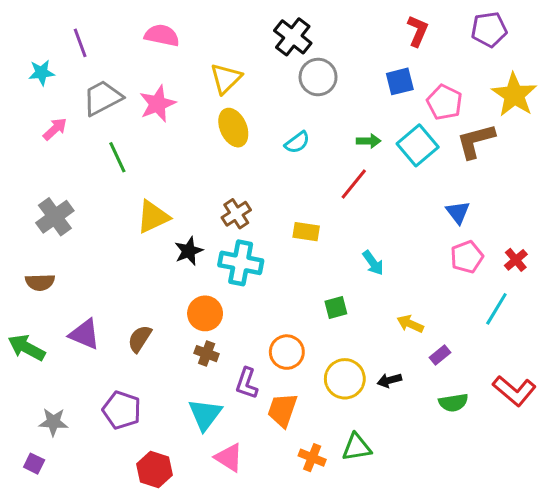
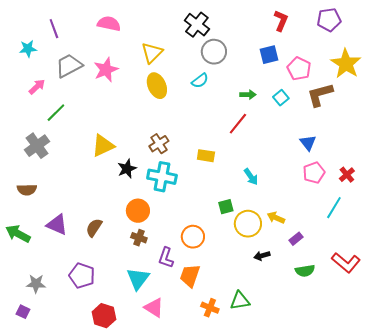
cyan semicircle: (297, 142) -> (200, 81), moved
cyan square: (418, 145) -> (281, 98), size x0.6
green line: (117, 157) -> (56, 113), moved, turned 70
yellow circle: (345, 379) -> (248, 224), moved

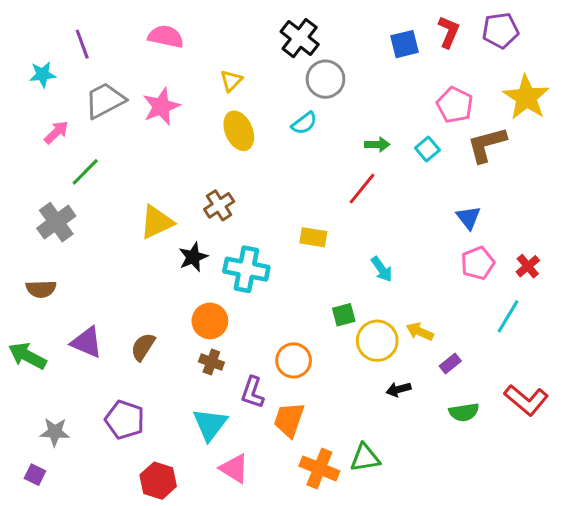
red L-shape: (281, 21) -> (449, 32), moved
yellow triangle: (152, 53) -> (231, 81), size x0.7
blue square: (269, 55) -> (405, 44), moved
brown cross: (159, 144) -> (219, 205), moved
orange cross: (210, 308) -> (319, 468), size x1.4

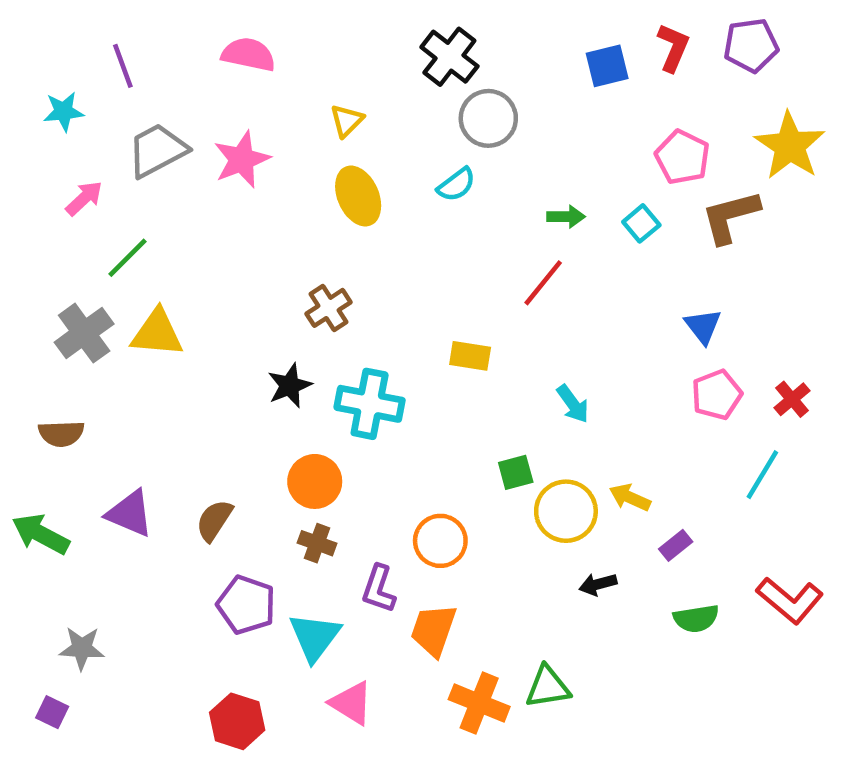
yellow triangle: (157, 222) -> (157, 333), moved, turned 30
purple pentagon: (125, 420) -> (246, 605), moved

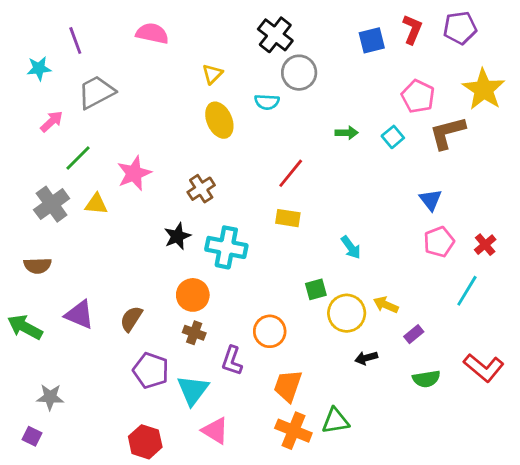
pink star: (242, 159) -> (134, 173), moved
cyan semicircle: (456, 185) -> (267, 102), moved, turned 40
red line: (543, 283) -> (291, 173), moved
yellow triangle: (157, 333) -> (96, 204), size x0.7
orange trapezoid: (433, 630) -> (288, 386), moved

